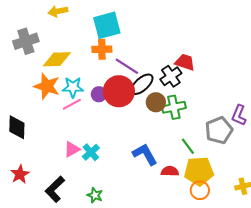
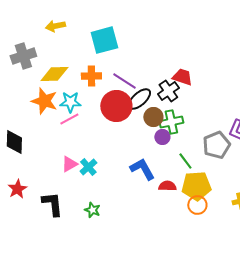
orange cross: (102, 49) -> (91, 76), moved
purple circle: (99, 94) -> (162, 137), moved
black L-shape: (55, 189) -> (52, 204), turned 128

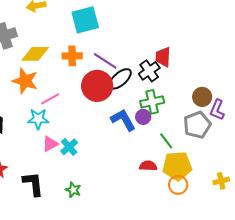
red trapezoid: (182, 77) -> (163, 57), turned -105
cyan star: (70, 102) -> (38, 119), moved
brown circle: (153, 117) -> (202, 97), moved
blue L-shape: (142, 169) -> (123, 120), moved

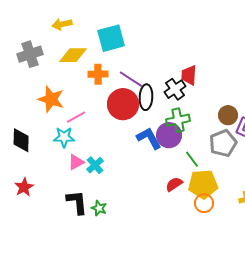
yellow diamond: (35, 54) -> (73, 55), moved
black ellipse: (120, 79) -> (146, 97), turned -45
purple circle: (143, 117) -> (169, 135), size x1.6
red semicircle: (148, 166) -> (174, 184), turned -36
black L-shape: (33, 184) -> (77, 202), moved

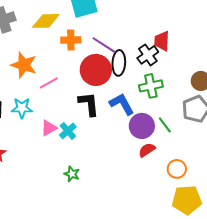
purple circle: (169, 135) -> (142, 126), moved
cyan star: (64, 137) -> (22, 108), moved
yellow pentagon: (203, 184) -> (187, 200), moved
black L-shape: (77, 202) -> (89, 104), moved

